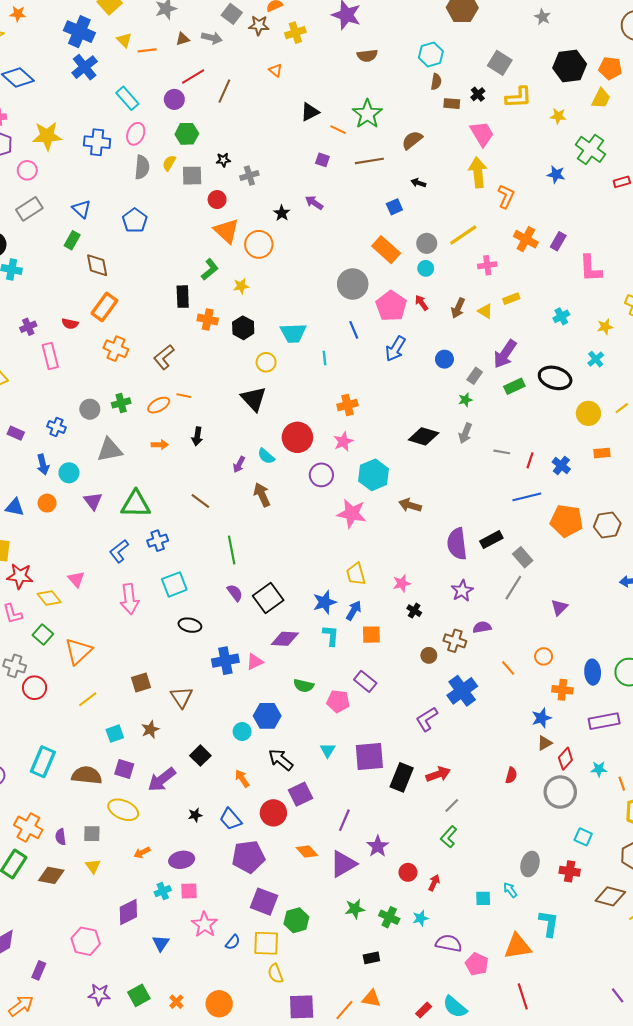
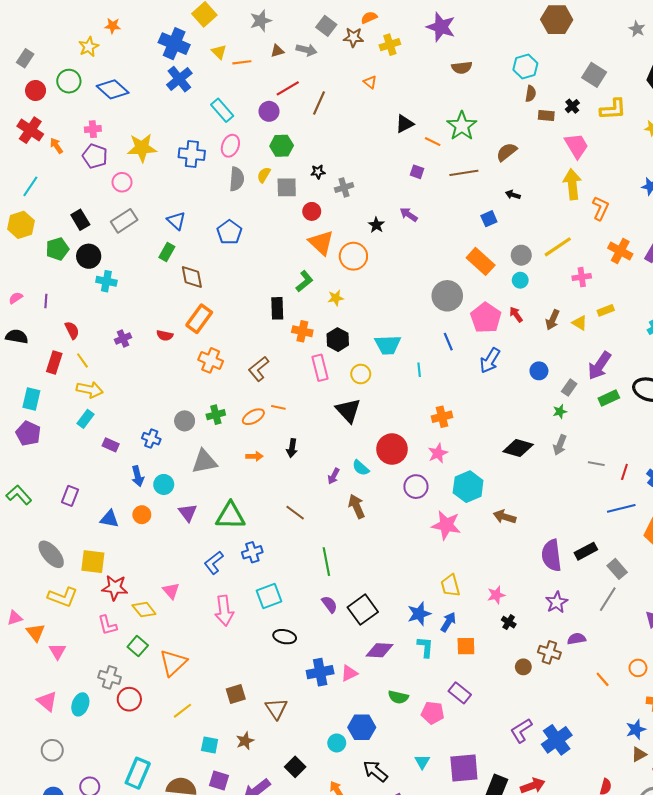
pink rectangle: (50, 356) -> (320, 368), moved
blue cross: (462, 691) -> (557, 740), moved
cyan square: (115, 734) -> (210, 745), turned 30

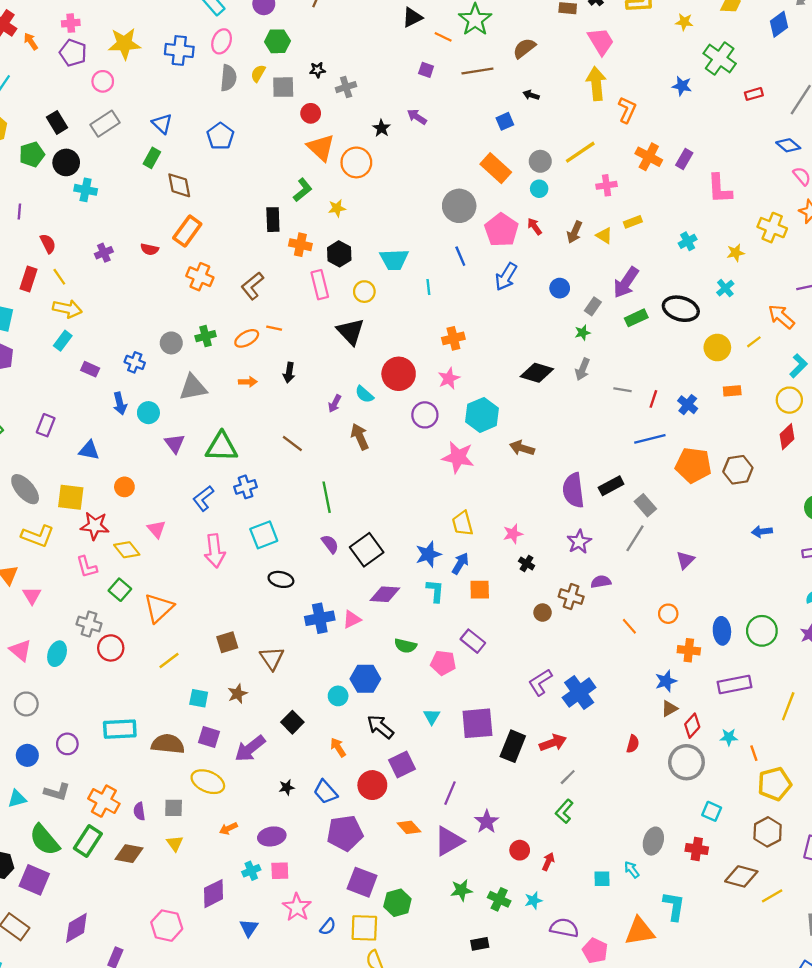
orange circle: (142, 515) -> (124, 487), moved
cyan rectangle: (138, 773) -> (120, 729), turned 64

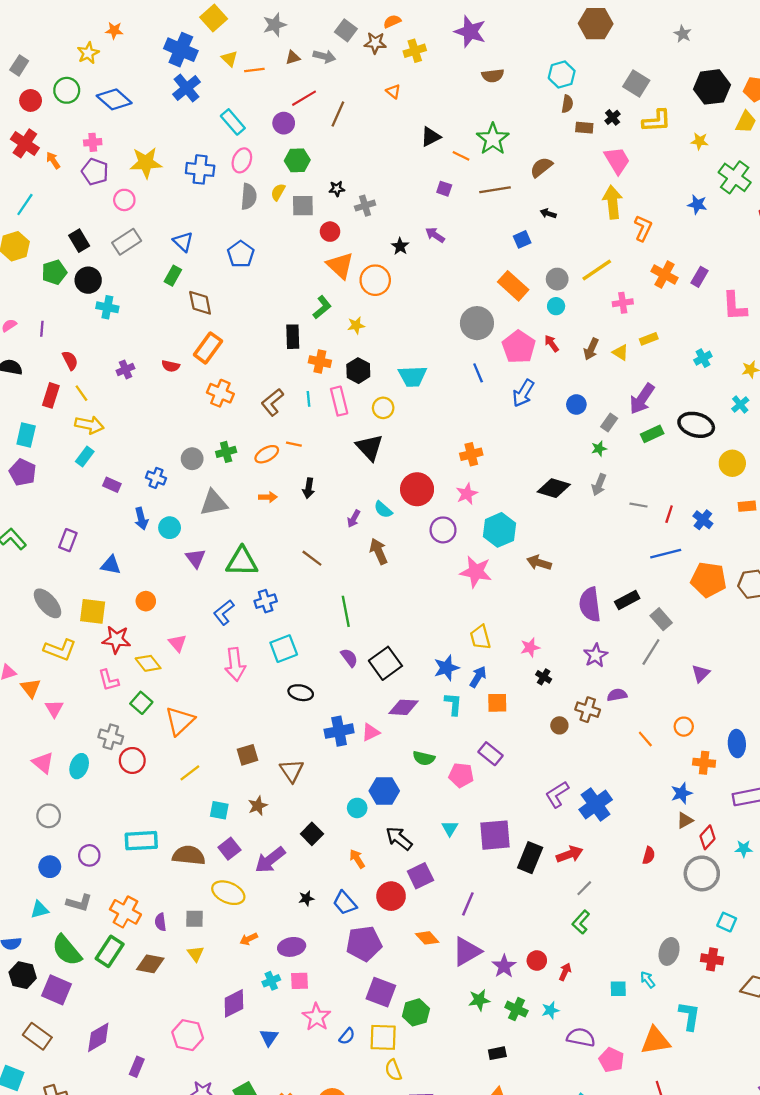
cyan line: (428, 287) -> (309, 399), moved
purple square: (209, 737) -> (229, 849), turned 35
purple star: (487, 822) -> (504, 966), moved

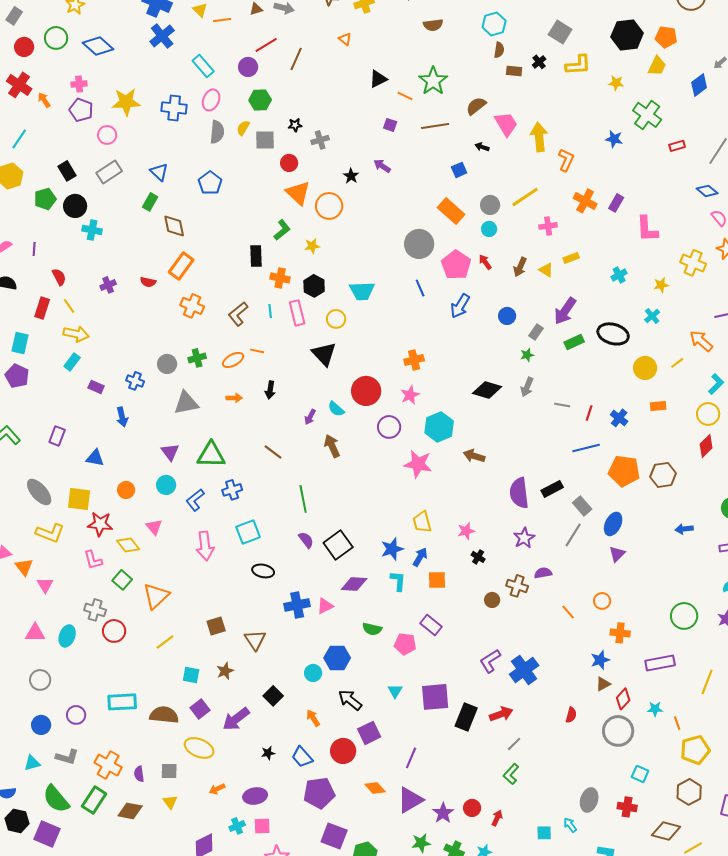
pink trapezoid: (617, 160) -> (506, 124), moved
cyan circle: (170, 528) -> (166, 485), moved
blue ellipse: (737, 744) -> (613, 524), moved, turned 30
pink triangle: (43, 763) -> (35, 633), turned -40

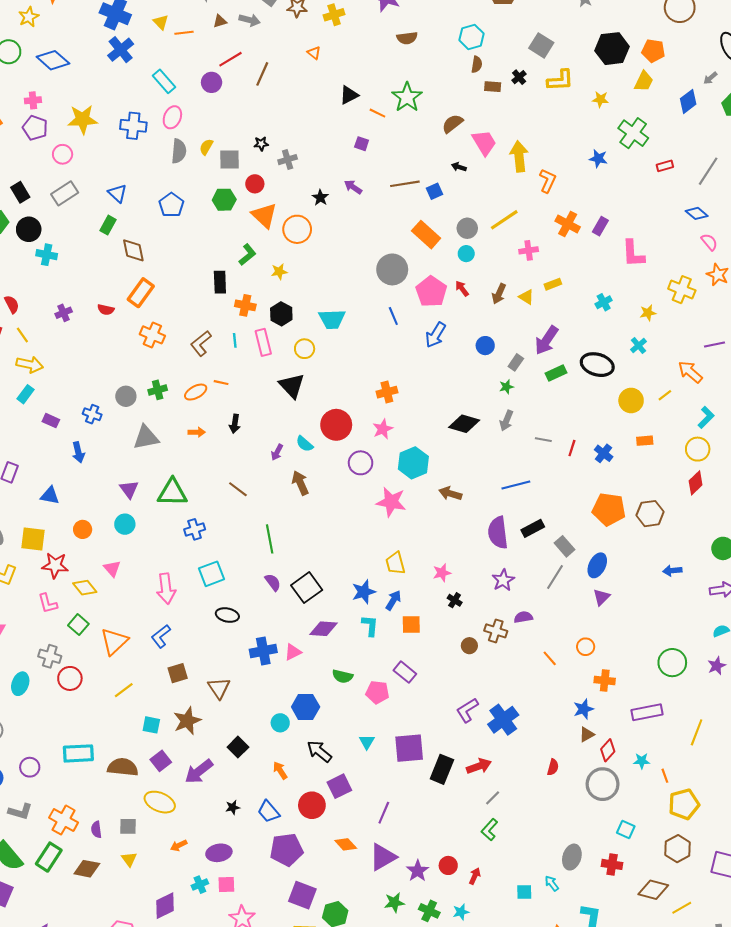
green hexagon: (260, 100) -> (224, 200), moved
brown line: (435, 126) -> (405, 184), moved
blue line: (586, 448) -> (516, 485), moved
blue L-shape: (195, 500) -> (161, 636), moved
brown star: (225, 671) -> (187, 721), size x1.5

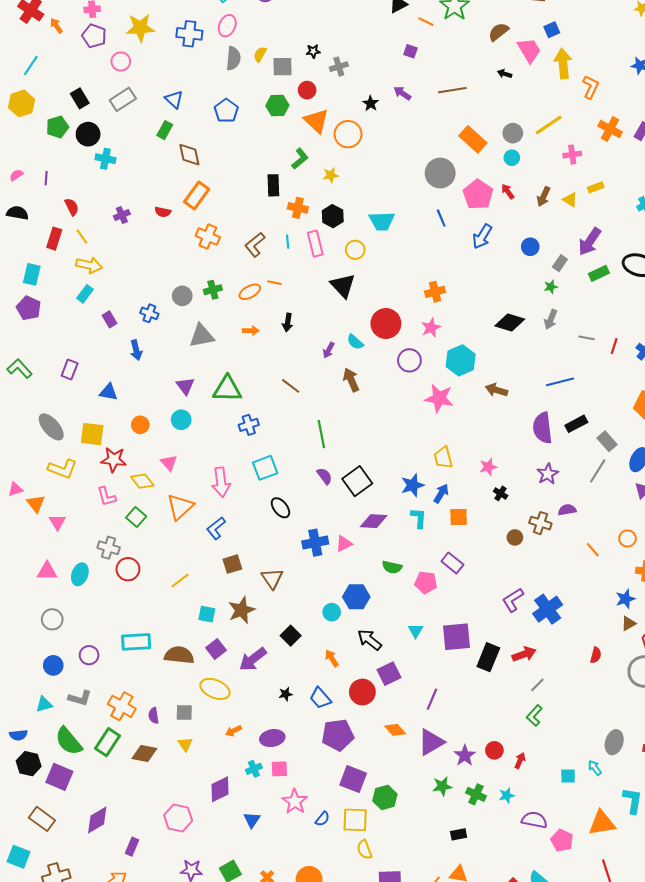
blue square: (434, 191) -> (552, 30), moved
purple rectangle: (51, 421) -> (110, 319), turned 35
black ellipse: (227, 615) -> (280, 508), turned 40
orange triangle: (114, 641) -> (180, 507), moved

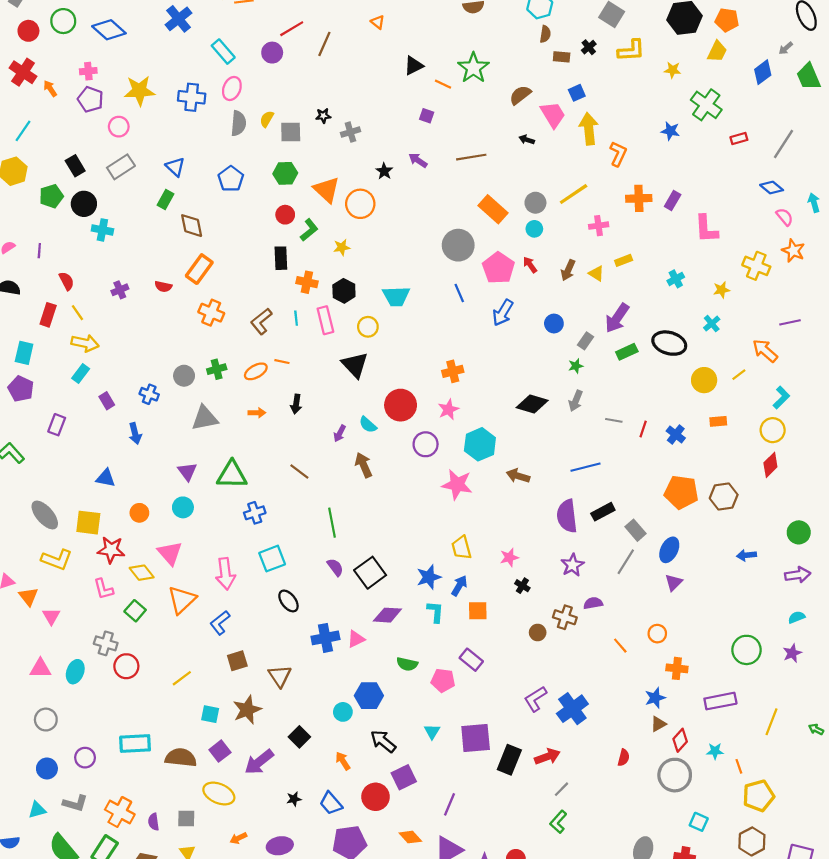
red circle: (307, 90) -> (285, 215), moved
orange cross: (610, 129) -> (639, 198), turned -30
purple rectangle: (70, 370) -> (57, 425), moved
pink triangle: (169, 463) -> (170, 553), size x1.4

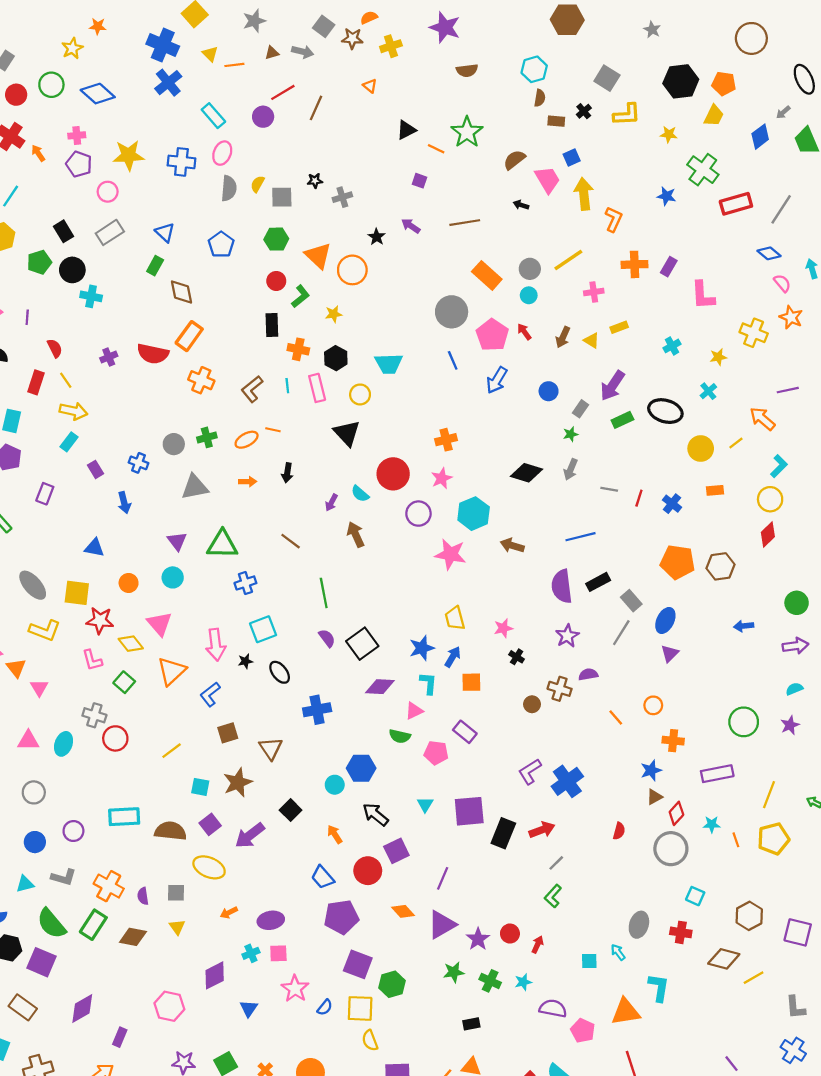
red rectangle: (739, 139) -> (736, 204), size x1.8
red semicircle: (163, 287) -> (153, 354), size x1.8
pink triangle: (356, 639) -> (414, 711), moved
yellow pentagon: (758, 796) -> (773, 839), moved
black star: (294, 799) -> (245, 661), moved

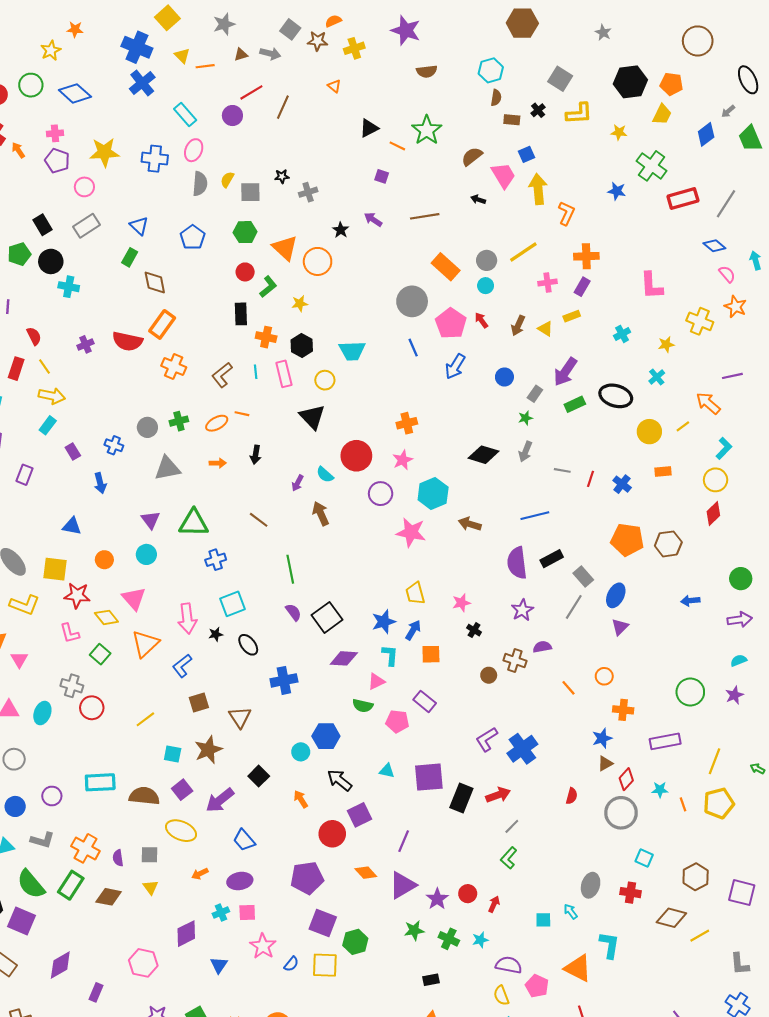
purple rectangle: (669, 267) -> (582, 287), moved
cyan triangle: (425, 805) -> (387, 771), turned -49
blue trapezoid: (323, 877) -> (244, 840), moved
orange triangle: (626, 1012) -> (578, 968), turned 36
yellow semicircle: (370, 1040) -> (501, 995), moved

